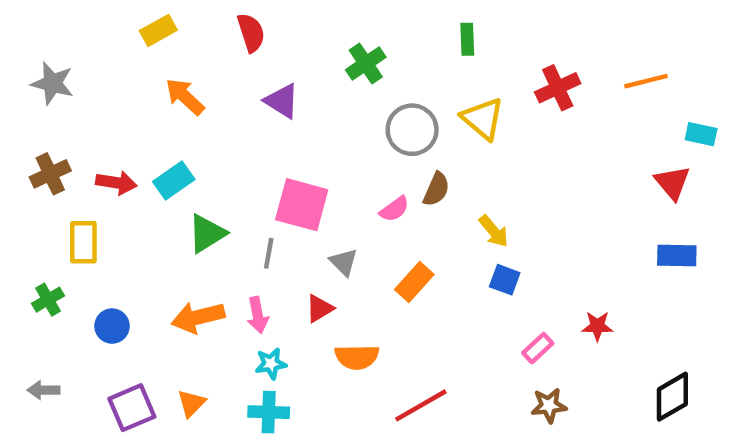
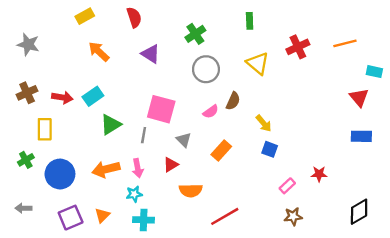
gray circle: (412, 130) -> (206, 69), moved
blue circle: (112, 326) -> (60, 174), size x1.6
cyan star: (271, 364) -> (134, 194), moved

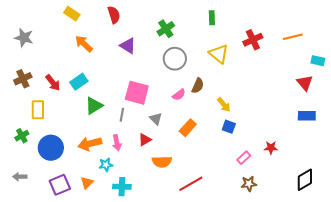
yellow rectangle: (85, 16) -> (72, 14), turned 63
red arrow: (62, 97) -> (53, 83), turned 42
cyan star: (134, 194) -> (106, 165), moved

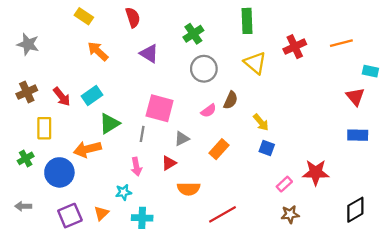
green rectangle: (212, 18) -> (247, 21), size x1.5
gray triangle: (156, 119) -> (182, 139), turned 48
orange arrow: (90, 144) -> (87, 149), moved
red star: (271, 148) -> (316, 172), size x1.6

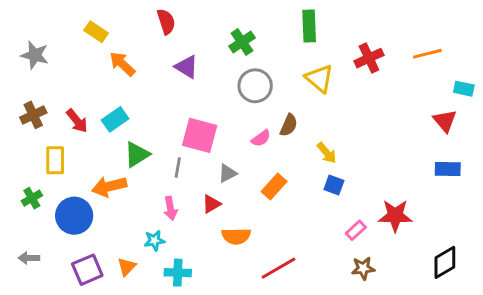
yellow rectangle: (84, 16) -> (96, 32), moved

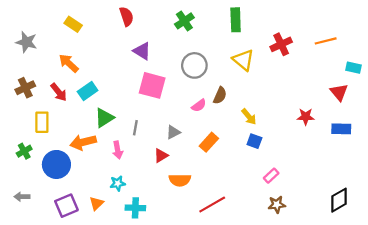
green cross: (242, 42) -> (184, 21), moved
orange arrow: (122, 64) -> (69, 63), moved
pink square: (200, 135) -> (152, 85), moved
pink arrow: (170, 208) -> (118, 150), moved
red star: (395, 216) -> (306, 117), moved, size x0.7

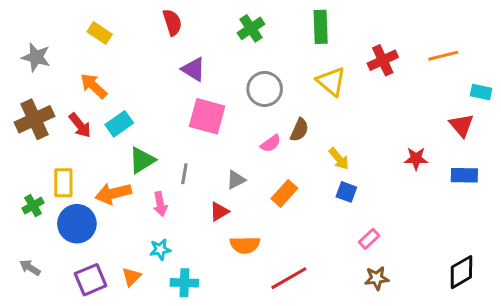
brown cross: (25, 88) -> (35, 119), size x1.4
yellow rectangle: (42, 122) -> (63, 183), moved
gray arrow: (22, 197) -> (30, 268), turned 32

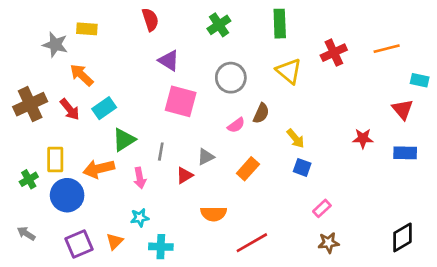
yellow rectangle: (100, 33) -> (87, 29), turned -30
gray star: (36, 57) -> (55, 45), moved
red triangle: (219, 212) -> (185, 175), moved

